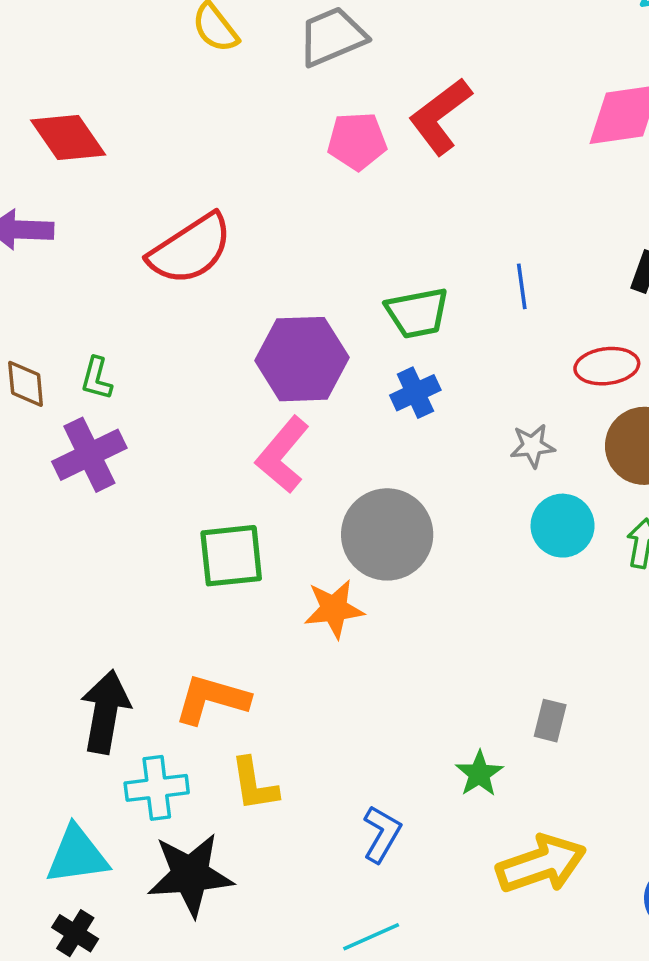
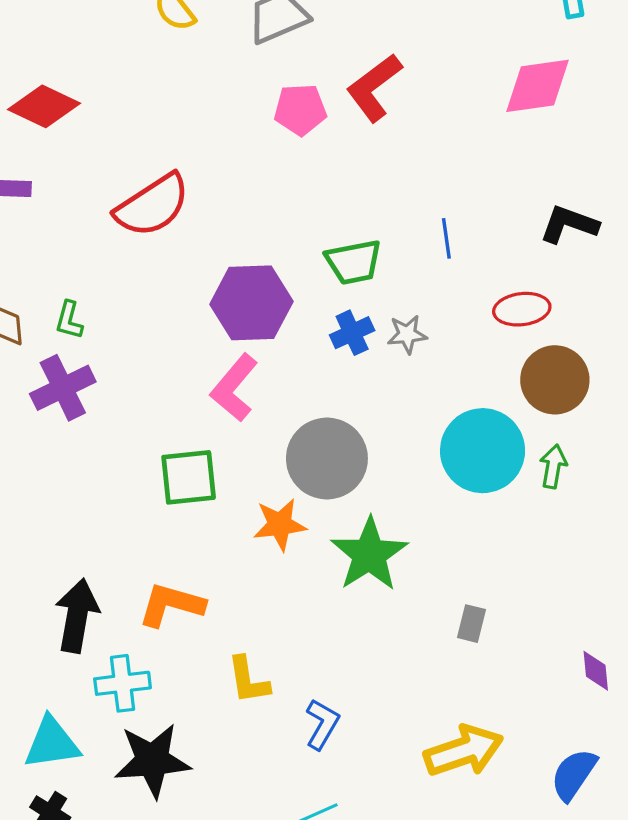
red diamond: (68, 138) -> (44, 106), turned -30
gray star: (532, 446) -> (407, 334), moved
cyan circle: (563, 526) -> (483, 451), size x1.5
green star: (479, 774) -> (369, 554), moved, size x1.8
yellow L-shape: (254, 784) -> (248, 680), moved

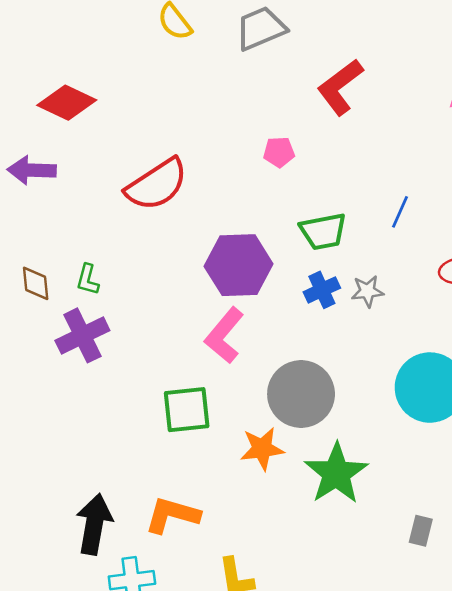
pink pentagon: (300, 110) -> (279, 152), moved, size x0.7
blue line: (446, 238) -> (400, 212), turned 32

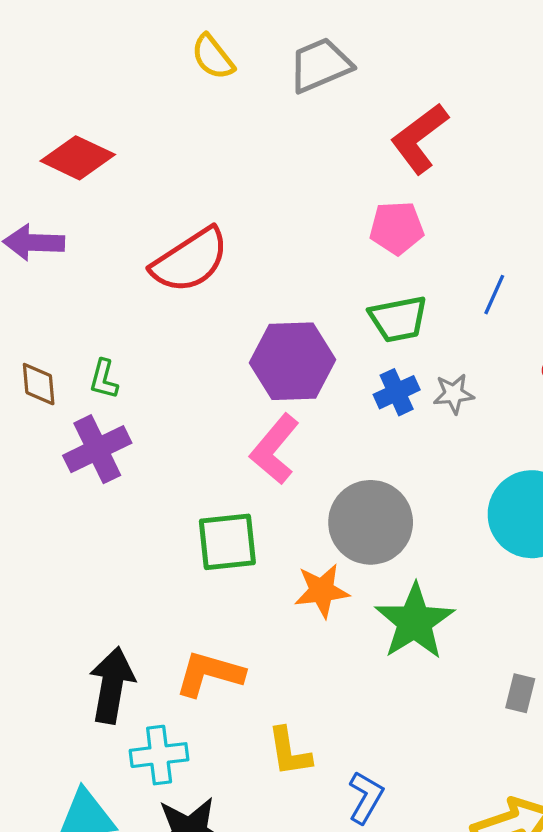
pink pentagon: (279, 152) -> (397, 228), moved, size x1.4

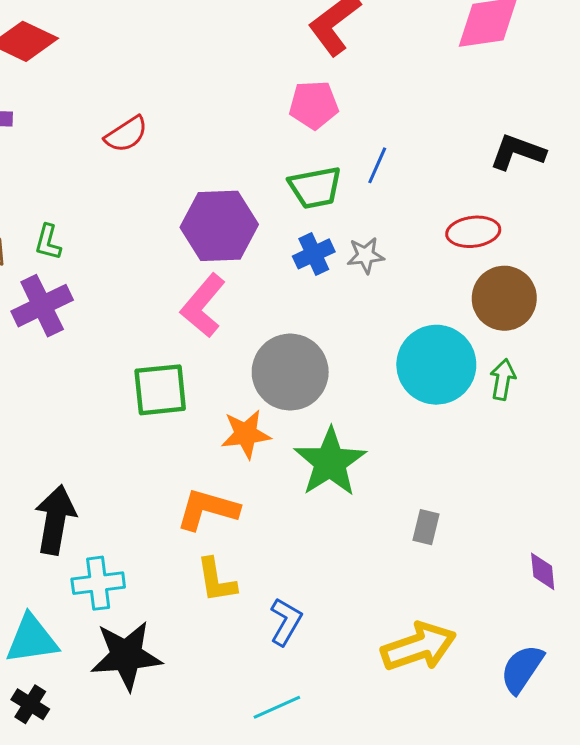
red semicircle: (190, 260) -> (126, 134), size x0.6
blue line: (494, 295) -> (377, 165), moved
orange L-shape: (209, 674) -> (207, 509), moved

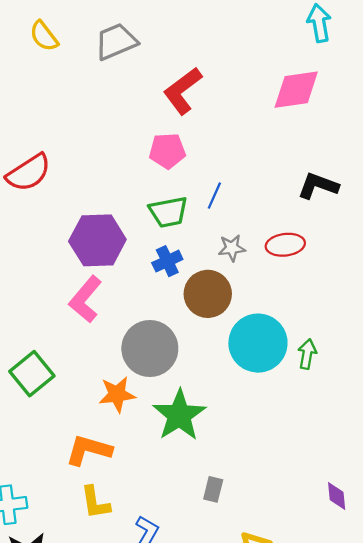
red semicircle: (126, 134) -> (29, 173), size x1.4
gray star: (365, 255) -> (232, 248), moved
brown circle: (504, 298) -> (208, 294), moved
green square: (160, 390) -> (32, 374), moved, turned -33
gray rectangle: (426, 527) -> (213, 489), moved

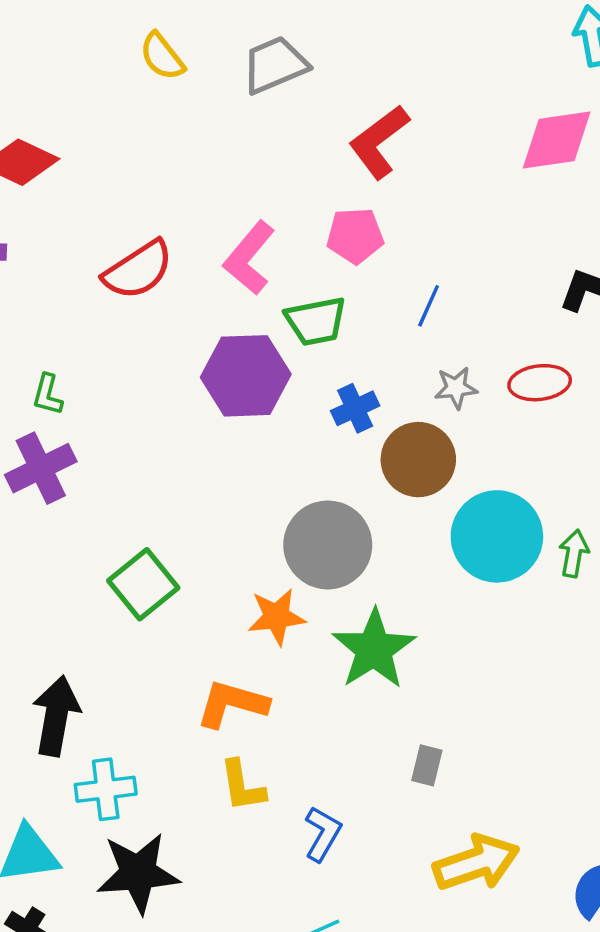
green trapezoid: (168, 212) -> (316, 321), moved
pink L-shape: (85, 299) -> (249, 258), moved

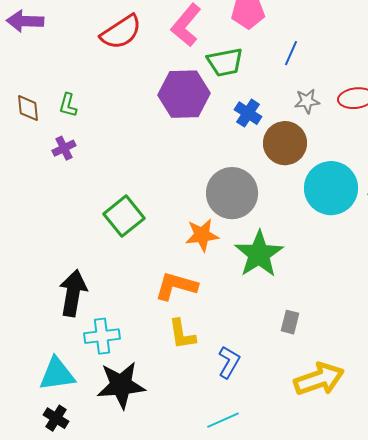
blue cross: (355, 408) -> (248, 113), turned -32
purple cross: (41, 468) -> (64, 148), size x0.6

